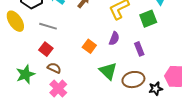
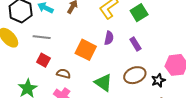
orange square: (89, 46) -> (86, 50), size x1.5
brown semicircle: (54, 68) -> (64, 74), moved
green triangle: (108, 71) -> (103, 83), moved

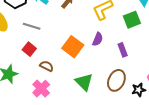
brown ellipse: (135, 75) -> (116, 80), turned -55

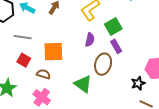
green square: (132, 20) -> (113, 27), moved
orange square: (73, 47) -> (53, 52), moved, turned -30
brown ellipse: (116, 80) -> (103, 64), moved

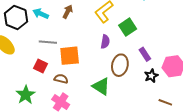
gray line: (23, 37) -> (48, 42), moved
purple rectangle: (116, 46) -> (145, 54), moved
black star: (138, 83) -> (151, 76), moved

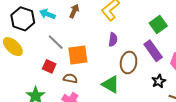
green square: (128, 27) -> (158, 25), moved
gray line: (48, 42) -> (56, 42), turned 42
purple rectangle: (145, 54) -> (153, 51), size x1.5
black star: (151, 76) -> (159, 81), moved

